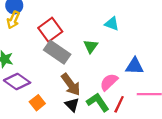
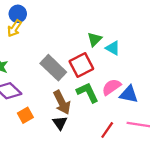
red square: (50, 30) -> (81, 65), moved
green triangle: (91, 46) -> (95, 39), moved
pink semicircle: (109, 82) -> (111, 87), moved
green L-shape: (98, 102) -> (88, 92), moved

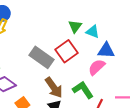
green L-shape: (88, 92) -> (83, 90), moved
blue triangle: (129, 94) -> (106, 50), moved

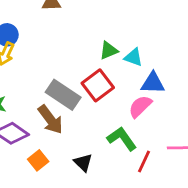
green triangle: (75, 26) -> (109, 50), turned 32
brown arrow: (54, 88) -> (50, 120), moved

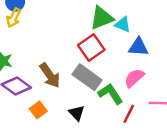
green triangle: (109, 50) -> (102, 18), size x1.5
gray rectangle: (63, 95) -> (87, 77), moved
pink semicircle: (140, 106) -> (134, 78), moved

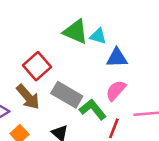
green triangle: (102, 18) -> (76, 32), turned 50
red square: (91, 48) -> (37, 66), moved

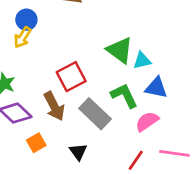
cyan triangle: (98, 36) -> (142, 61), turned -42
green L-shape: (93, 109) -> (124, 96), moved

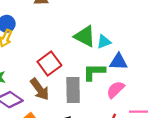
green L-shape: (124, 96) -> (94, 72), turned -55
gray rectangle: (95, 114) -> (73, 90), turned 55

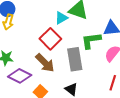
cyan triangle: (104, 42) -> (61, 18), moved

